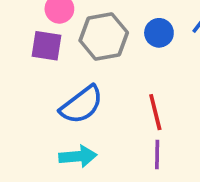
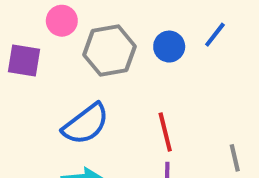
purple square: (47, 46) -> (24, 60), moved

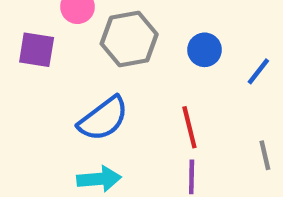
blue line: (215, 35) -> (258, 71), moved
blue circle: (169, 47) -> (205, 50), moved

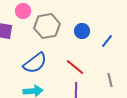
red line: (189, 127) -> (75, 67), turned -36

